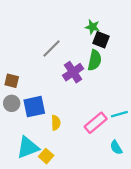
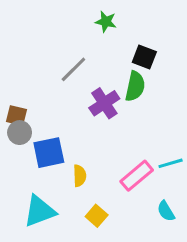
green star: (92, 27) -> (106, 22), moved
gray circle: (12, 103) -> (20, 133), moved
yellow square: (46, 156) -> (97, 216), moved

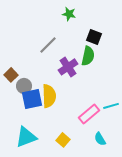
brown square: (16, 116) -> (11, 75), turned 32
gray circle: (20, 133) -> (24, 86), moved
yellow semicircle: (80, 176) -> (49, 96), moved, size x1.6
cyan semicircle: (166, 211) -> (100, 139), moved

